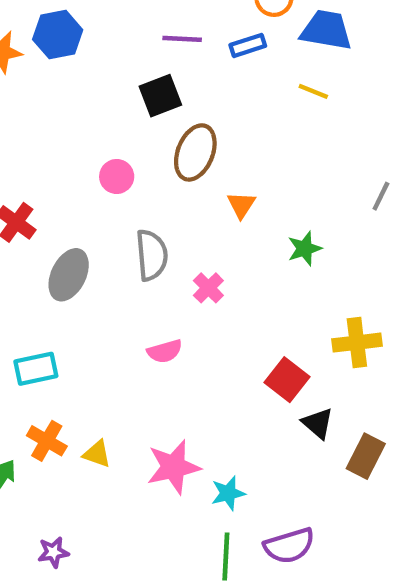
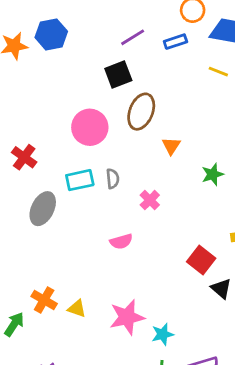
purple line: (182, 39) -> (133, 37), turned -35
pink circle: (117, 177) -> (90, 127), size x1.6
gray semicircle: (152, 255) -> (113, 179), size x0.6
gray ellipse: (69, 275) -> (43, 209), moved
cyan rectangle: (36, 369) -> (80, 180), moved

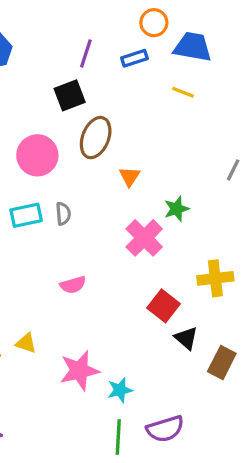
purple line: (133, 37) -> (86, 53), turned -40
pink cross: (150, 200) -> (144, 238), moved, size x1.6
yellow triangle: (77, 309) -> (26, 343), moved

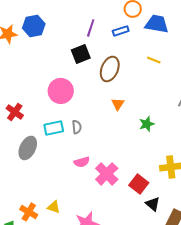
yellow line: (183, 92) -> (154, 60), moved
brown ellipse: (96, 138) -> (110, 69), moved
pink cross: (144, 238) -> (107, 174), moved
pink semicircle: (73, 285) -> (82, 162), moved

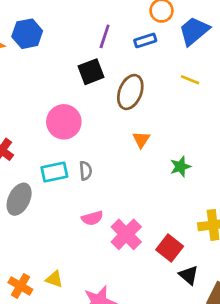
blue trapezoid: (157, 24) -> (194, 31), turned -50

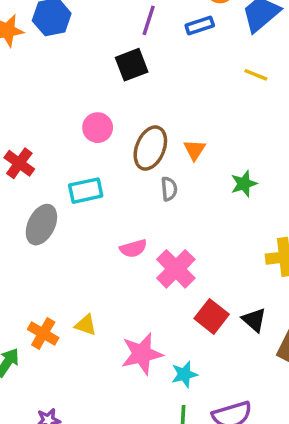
brown ellipse: (130, 92) -> (150, 148), moved
pink circle: (64, 122) -> (98, 128), size x0.7
gray semicircle: (86, 171) -> (169, 189), moved
red square: (170, 248) -> (212, 316), moved

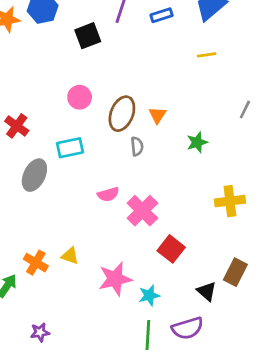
black square: (132, 65) -> (88, 36), moved
yellow line: (256, 75) -> (207, 55), turned -30
black triangle: (254, 320) -> (207, 291), moved

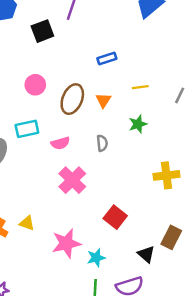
blue rectangle: (162, 15) -> (107, 58), moved
yellow line: (207, 55) -> (140, 87), moved
gray semicircle: (137, 146) -> (102, 143), moved
pink semicircle: (108, 194) -> (60, 143), moved
pink cross: (142, 211) -> (72, 180), moved

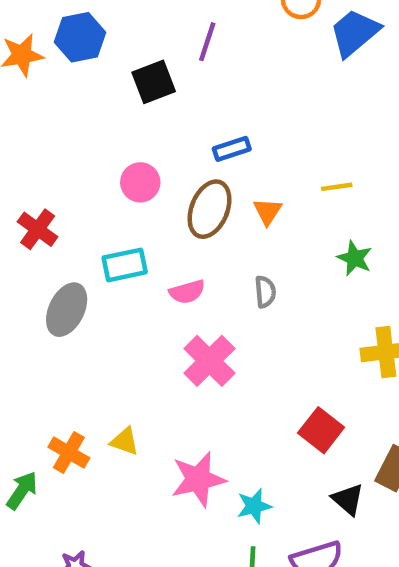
blue rectangle: (107, 58) -> (232, 149), moved
green star: (138, 124) -> (355, 258), moved, turned -30
red square: (115, 217) -> (321, 430), moved

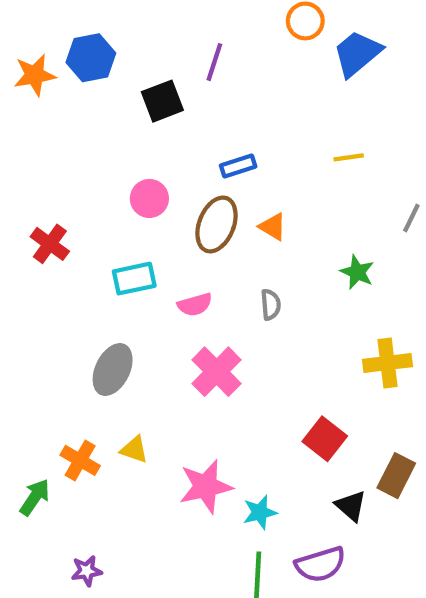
yellow line: (337, 187) -> (349, 157), moved
orange triangle: (268, 211) -> (273, 227), turned -32
gray ellipse: (67, 310) -> (113, 370), moved

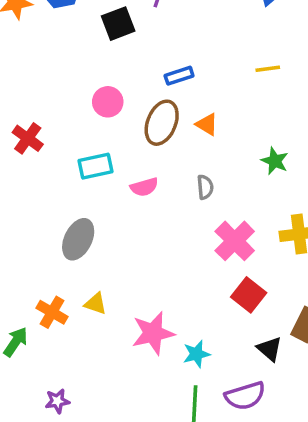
pink cross: (217, 372) -> (235, 241), moved

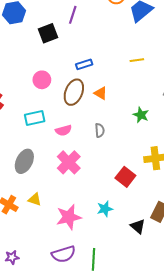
pink cross: (235, 241) -> (69, 162), moved
red square: (249, 295) -> (125, 177), moved
cyan star: (196, 354) -> (105, 209), moved
purple semicircle: (245, 396) -> (64, 254), moved

